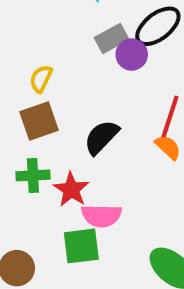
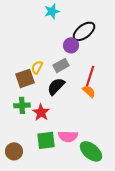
gray rectangle: (112, 38) -> (61, 65), moved
yellow semicircle: (41, 79) -> (37, 67), moved
pink semicircle: (101, 216) -> (68, 136), moved

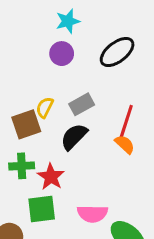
purple circle: (71, 45) -> (62, 54), moved
green square: (46, 140) -> (42, 209), moved

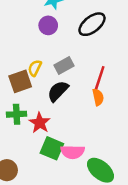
orange semicircle: (125, 144) -> (98, 97), turned 35
green square: (42, 209) -> (52, 148), moved, turned 30

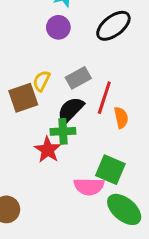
red line: (99, 79) -> (104, 98), moved
green cross: (17, 114) -> (63, 131), moved
green square: (52, 148) -> (110, 170), moved

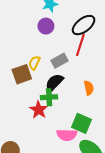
red line: (104, 98) -> (80, 45), moved

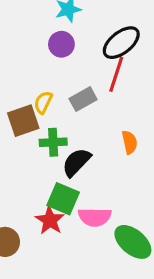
black semicircle: (54, 83) -> (76, 162), moved
green cross: (49, 97) -> (53, 142), moved
red star: (39, 110) -> (50, 220), moved
green square: (81, 123) -> (63, 199), moved

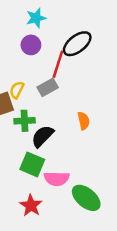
red line: (116, 74) -> (58, 64), moved
red star: (50, 220) -> (31, 206), moved

